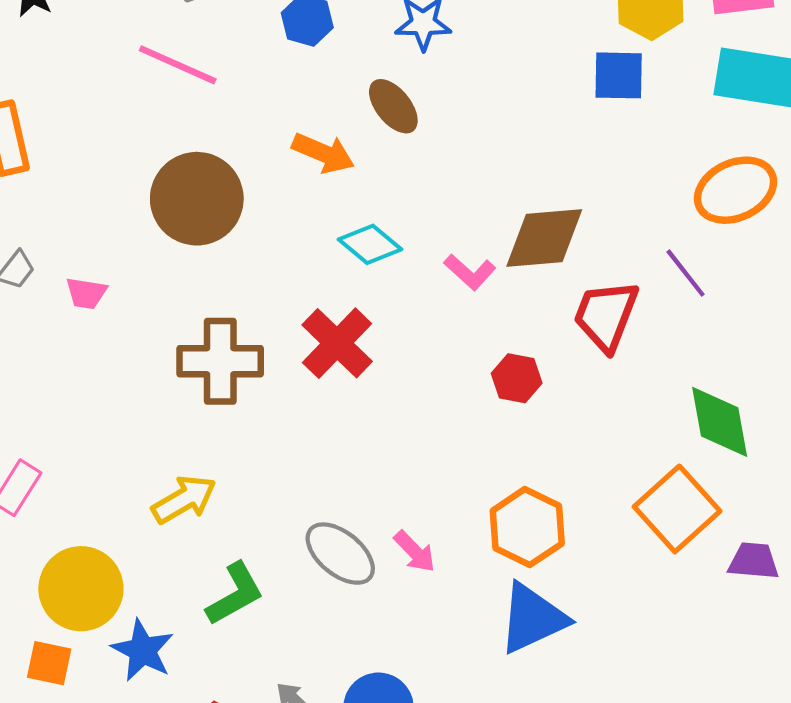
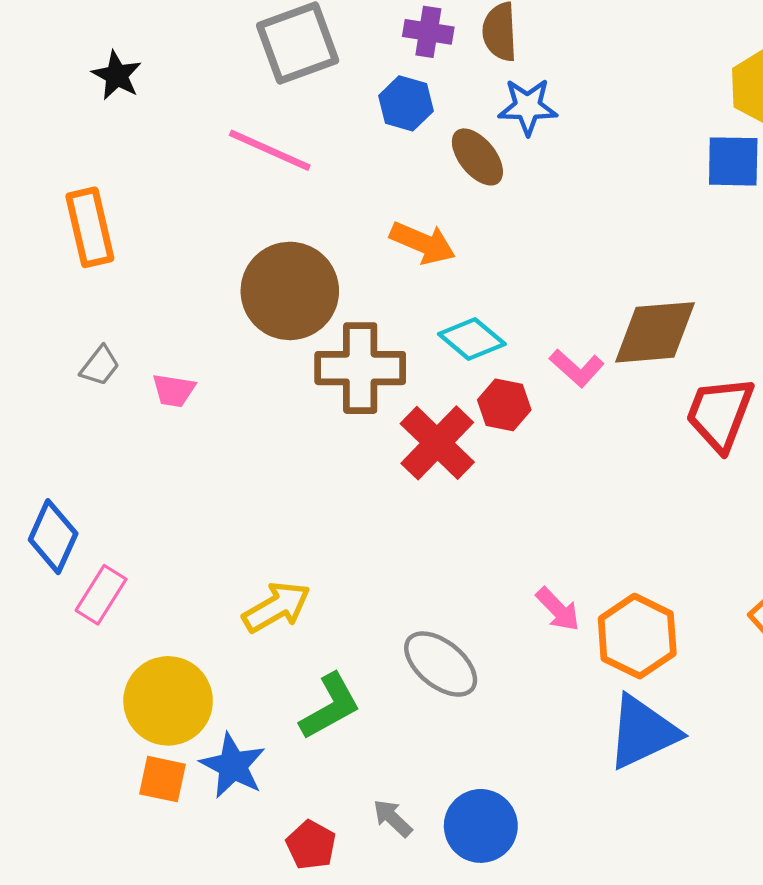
brown ellipse: (393, 106) -> (477, 157), moved
brown cross: (220, 361) -> (360, 368), moved
red hexagon: (517, 378) -> (504, 405), moved
pink arrow: (415, 551) -> (558, 609), moved
orange square: (49, 663) -> (162, 779), moved

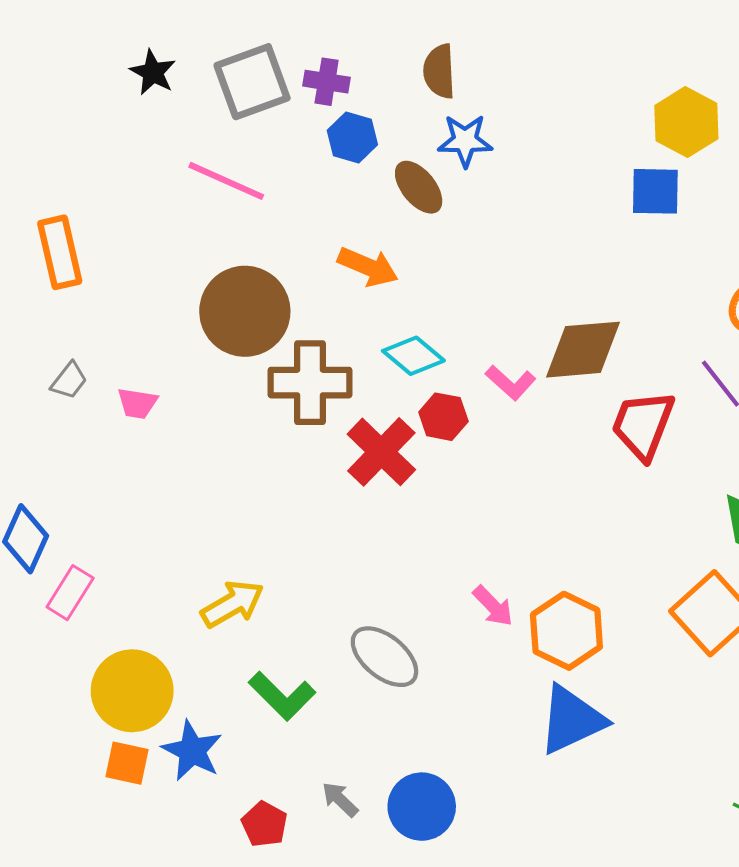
purple cross: (428, 32) -> (327, 82), moved
black star: (117, 75) -> (153, 72), moved
green L-shape: (330, 706) -> (282, 696), turned 74

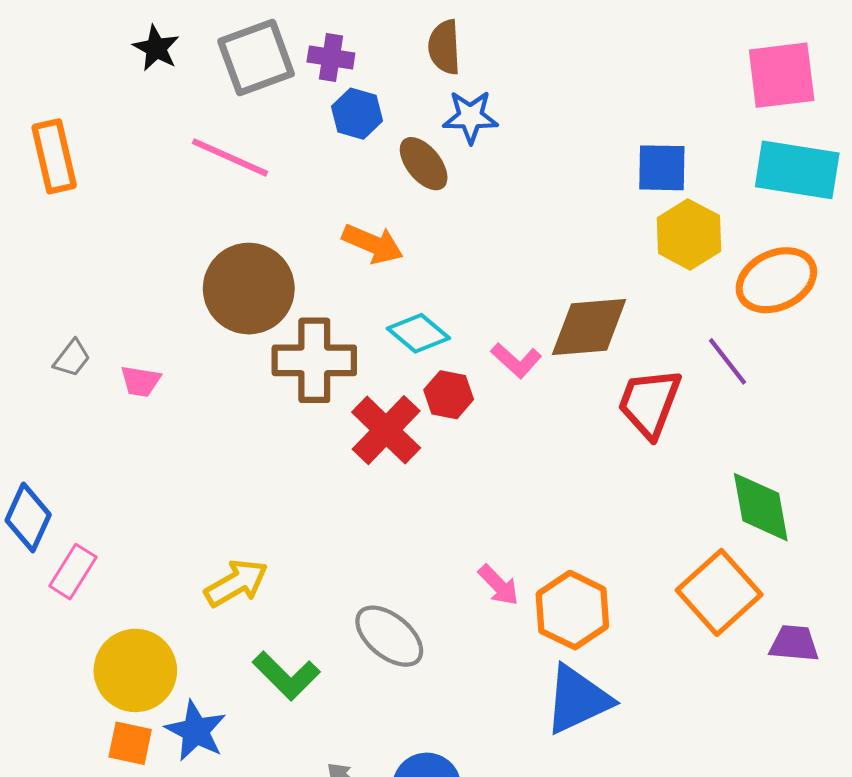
yellow hexagon: (686, 122) -> (689, 234), moved
orange rectangle: (60, 252) -> (54, 156), moved

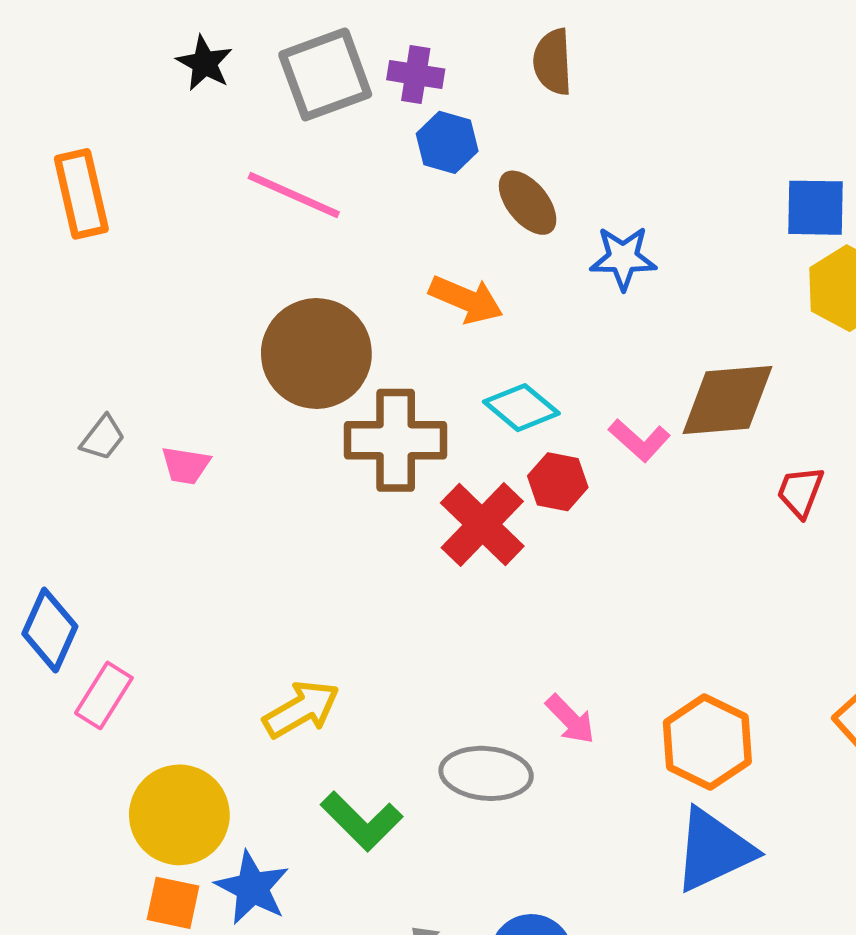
blue star: (470, 117) -> (623, 258), moved
red trapezoid: (649, 403) -> (800, 492), size x0.6
pink arrow: (499, 585) -> (570, 719), moved
gray ellipse: (389, 636) -> (486, 773), turned -34

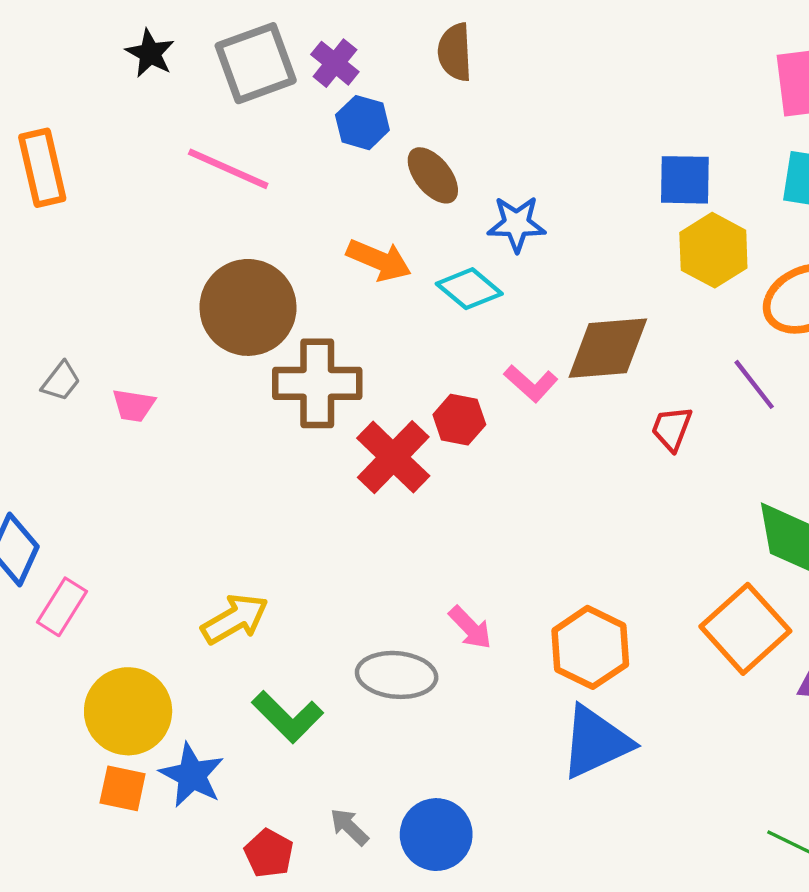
purple cross: (416, 74) -> (335, 63), turned 30
cyan diamond: (521, 408) -> (469, 289), moved

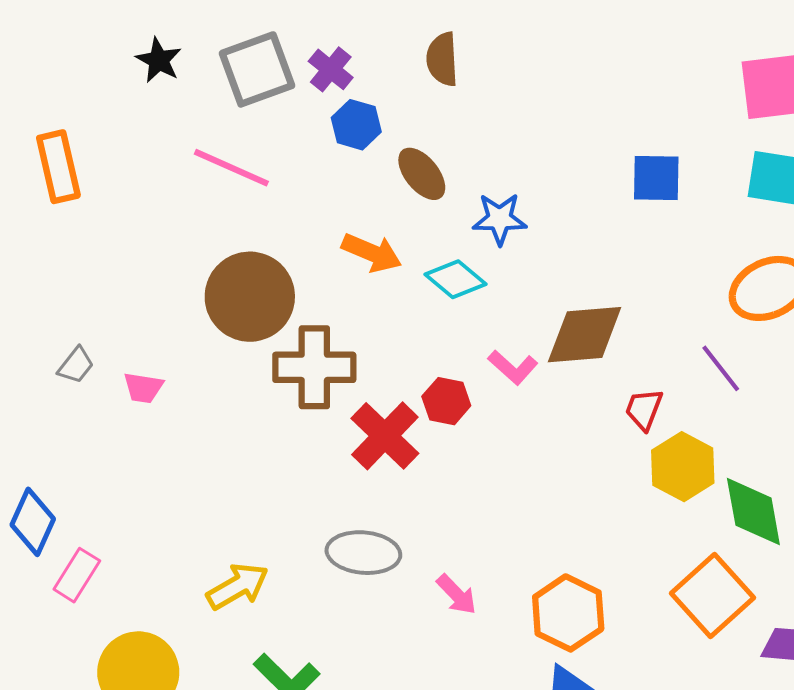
yellow hexagon: (713, 250) -> (683, 467), moved
gray ellipse: (397, 675) -> (363, 553), moved

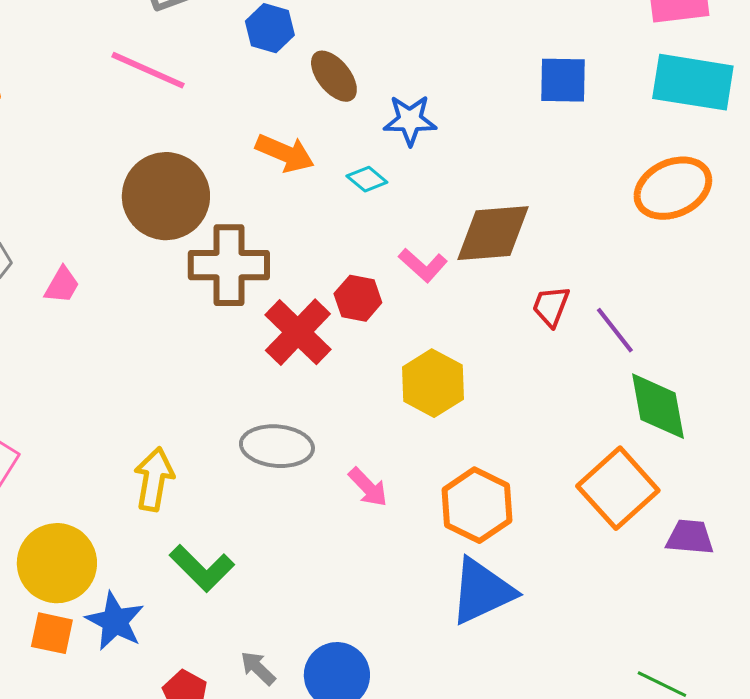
cyan diamond: (456, 279) -> (367, 179), size x0.7
purple line: (721, 368) -> (615, 330), moved
pink trapezoid: (143, 388) -> (62, 285), turned -69
yellow hexagon: (683, 467) -> (433, 383), moved
yellow arrow: (238, 586) -> (154, 479), turned -50

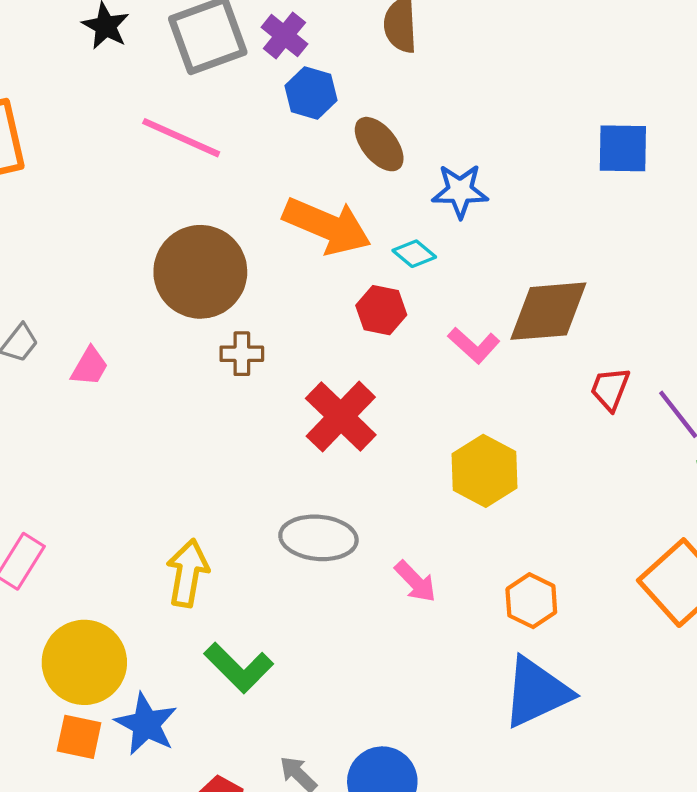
orange arrow: (285, 153) -> (327, 226), size x1.4
brown cross: (229, 265) -> (242, 354), moved, size x0.5
red hexagon: (358, 298) -> (381, 310), moved
orange hexagon: (477, 505) -> (531, 601), size x0.7

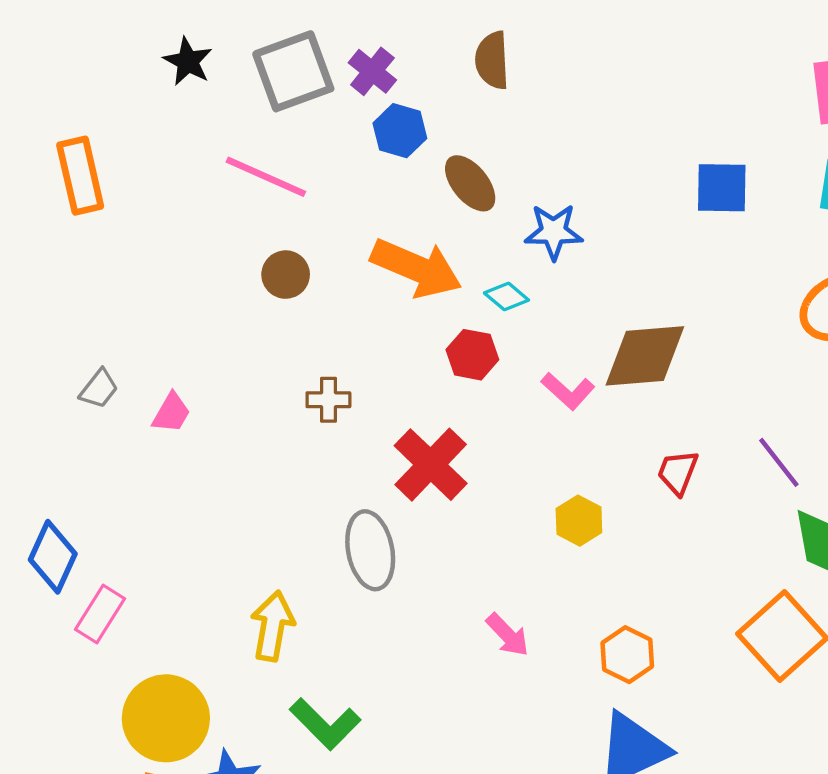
brown circle: (200, 272) -> (286, 275), moved, size x0.5
red trapezoid: (610, 389) -> (678, 472), moved
yellow hexagon: (484, 471) -> (579, 521), size x0.7
gray ellipse: (318, 538) -> (370, 550), moved, turned 74

